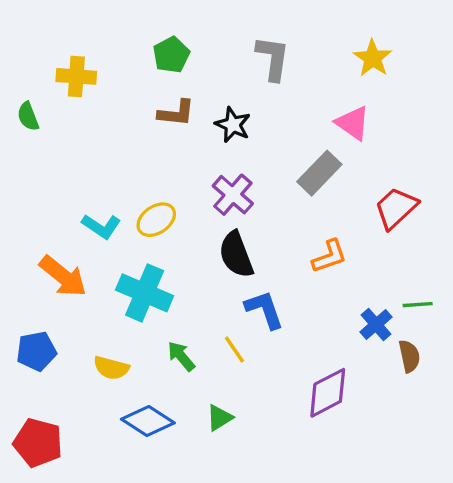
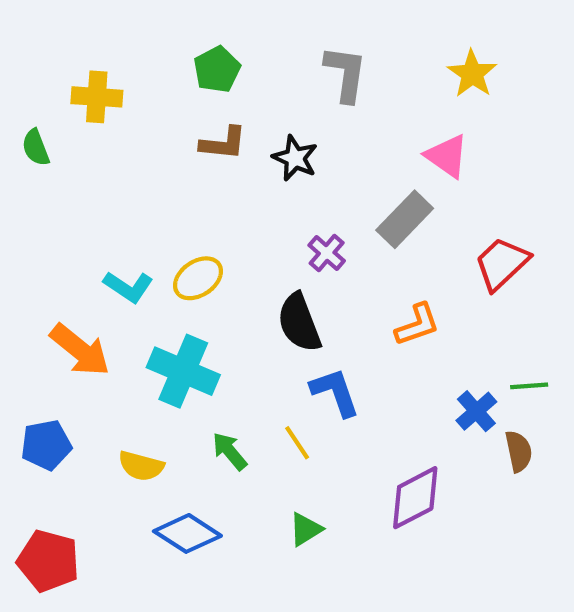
purple cross: (233, 195) -> (327, 253), moved, size x0.7
green triangle: (220, 418) -> (306, 529), moved

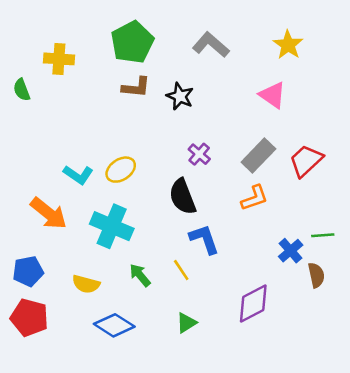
green pentagon: (217, 70) -> (132, 42), size x1.5
gray L-shape: (346, 74) -> (211, 45), turned -57
gray rectangle: (405, 219) -> (258, 155), moved
red pentagon: (48, 561) -> (29, 318), moved

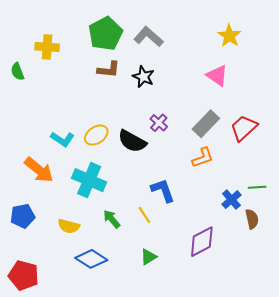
gray L-shape: (211, 45) -> (149, 37), moved
black semicircle: (182, 197) -> (132, 141), moved, turned -40
red pentagon: (29, 318) -> (24, 275), moved

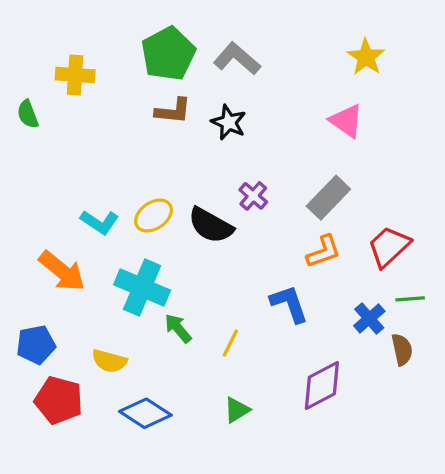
red trapezoid: (244, 128) -> (389, 247), moved
blue L-shape: (163, 190) -> (289, 304), moved
yellow line: (144, 215) -> (230, 343), turned 60
green arrow: (112, 219) -> (178, 328), moved
red pentagon: (24, 275) -> (59, 400), moved

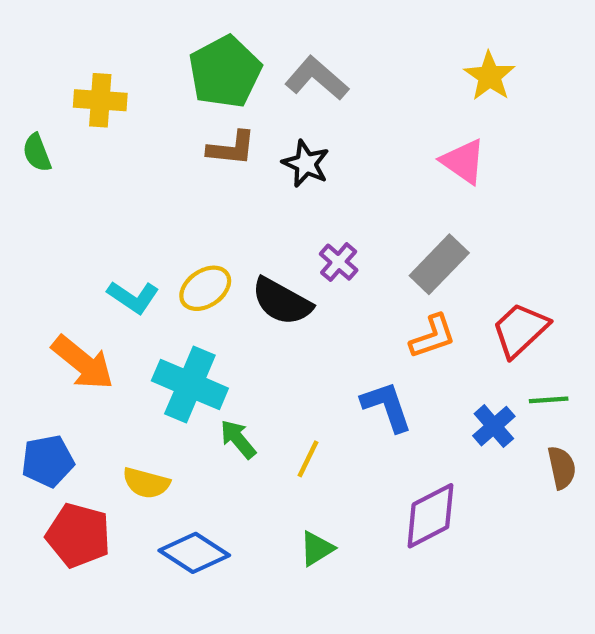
brown semicircle: (402, 350) -> (562, 468), moved

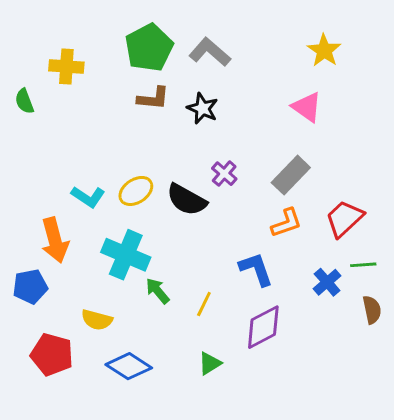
orange arrow: (83, 363) -> (55, 240), turned 36
blue pentagon: (48, 461) -> (30, 287), moved
purple diamond: (430, 516) -> (263, 327), moved

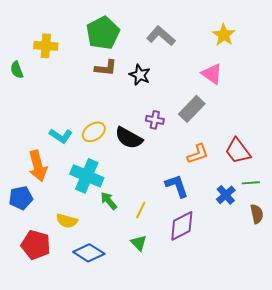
gray L-shape: (210, 52) -> (161, 36), moved
purple cross: (224, 174) -> (155, 120), turned -30
gray rectangle: (291, 175) -> (192, 109), moved
red trapezoid: (344, 218) -> (238, 151), turned -84
green triangle: (210, 363) -> (139, 243), moved, turned -42

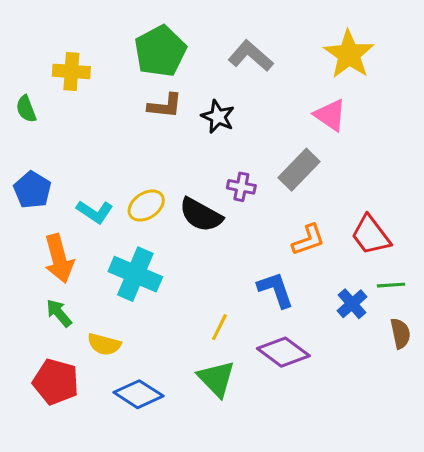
yellow star: (224, 35) -> (349, 54), size x1.4
blue pentagon: (21, 198) -> (32, 190), moved, turned -30
green arrow: (109, 201) -> (59, 313), moved
purple diamond: (182, 226) -> (283, 352), turned 64
green triangle: (139, 243) -> (216, 379), size x1.5

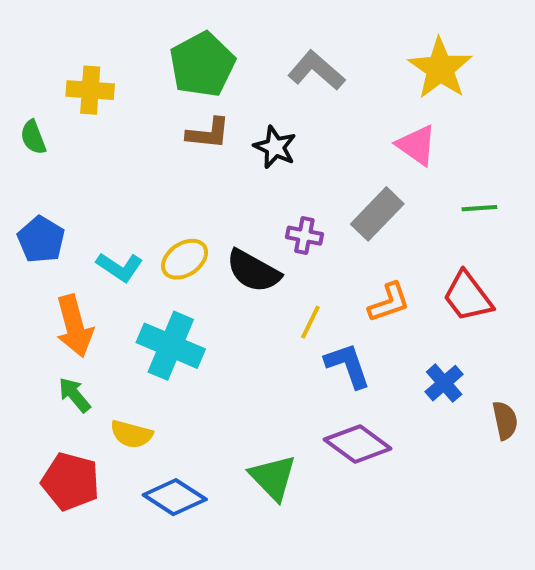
green line: (391, 285) -> (479, 208), moved
yellow line: (219, 327) -> (310, 322), moved

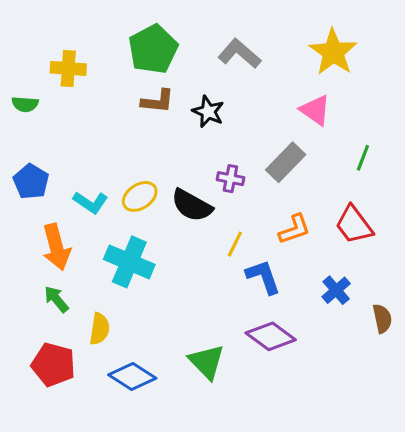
green semicircle: (33, 137) -> (25, 104), turned -65
green line: (479, 208) -> (363, 158), turned -65
yellow semicircle: (131, 434) -> (100, 329), turned -96

